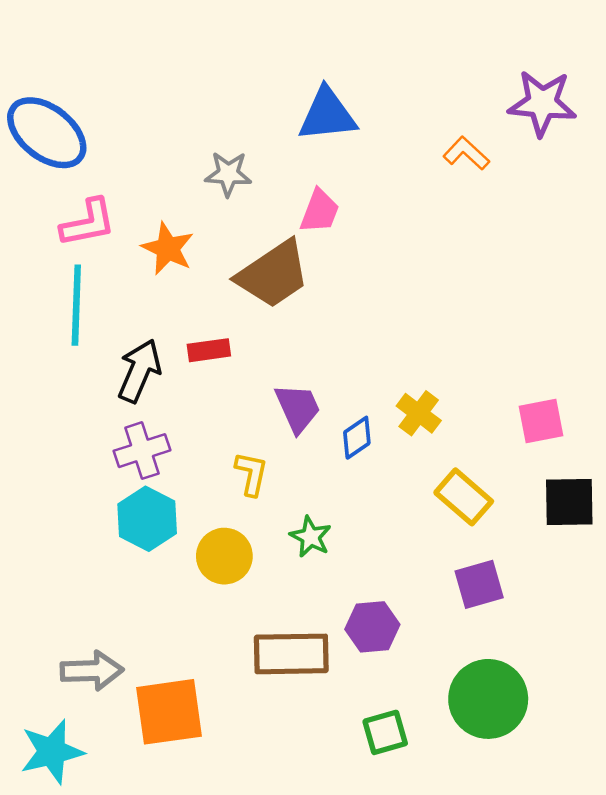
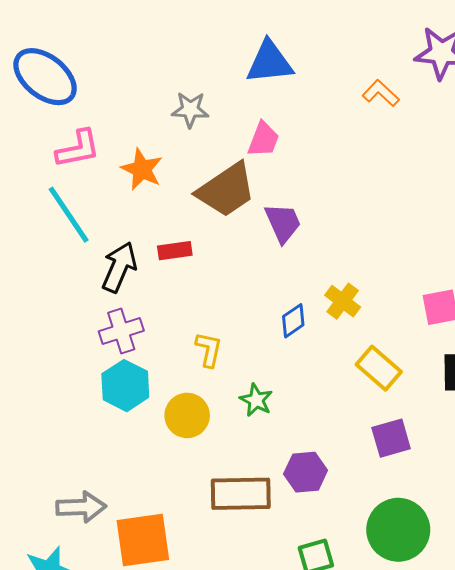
cyan line: (76, 305) -> (69, 215), turned -36
purple trapezoid: (298, 408) -> (283, 223), moved

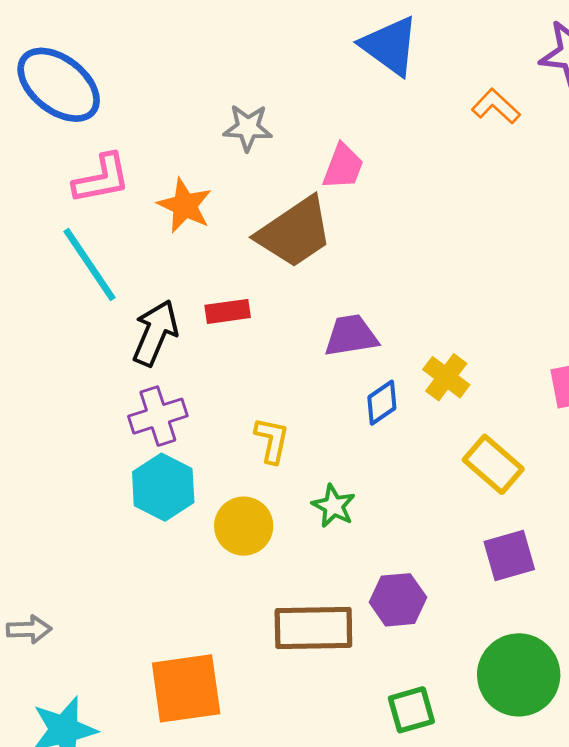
blue triangle: (270, 62) -> (390, 46), moved, turned 42
purple trapezoid: (283, 223) -> (351, 336), moved, turned -75
gray arrow: (81, 507) -> (29, 629), moved, size x0.7

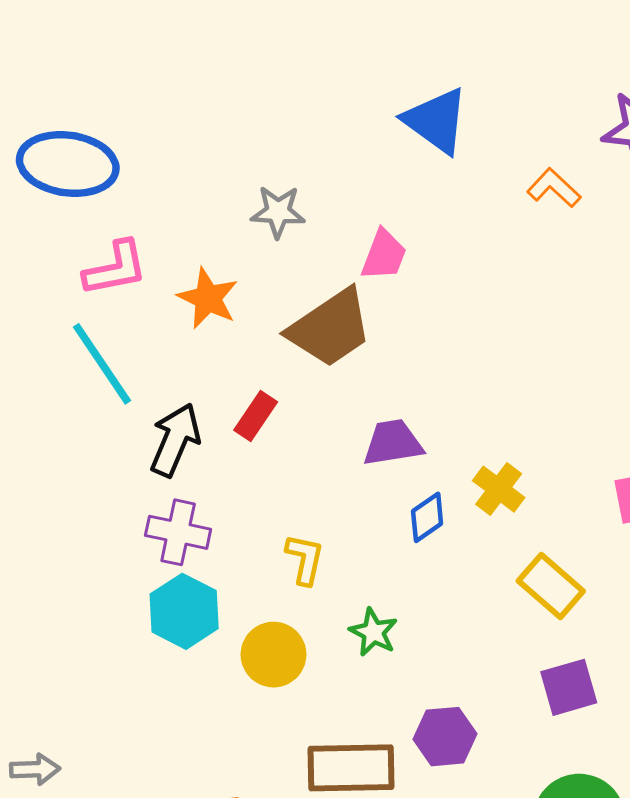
blue ellipse: (59, 85) -> (68, 164), turned -30
red rectangle: (228, 311) -> (256, 416), turned -48
purple cross: (158, 416) -> (178, 532), turned 30

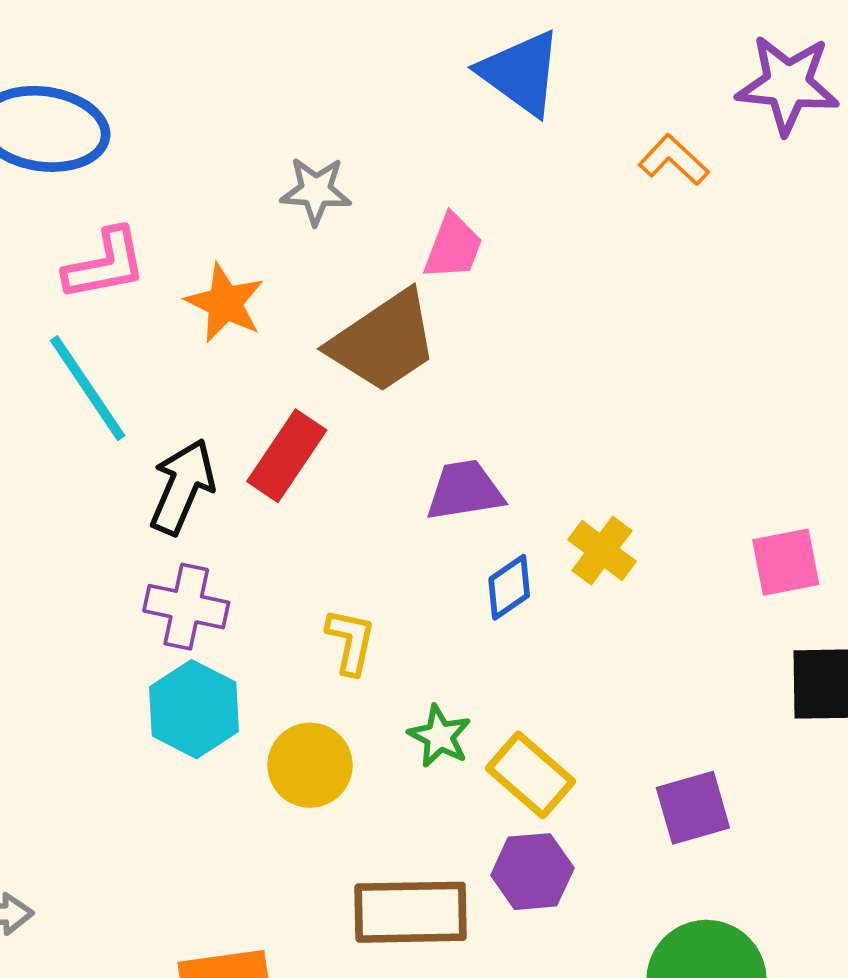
red rectangle: (256, 416) -> (287, 456), size x1.4
yellow rectangle: (551, 586) -> (530, 775), moved

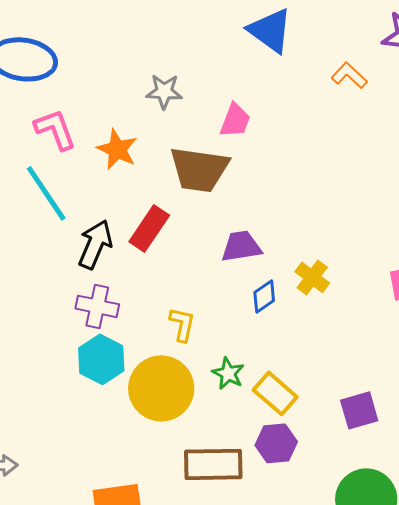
pink L-shape: (105, 264) -> (55, 129), turned -99
brown trapezoid: (383, 342) -> (199, 169), turned 42
yellow circle: (310, 765) -> (161, 388), size x1.5

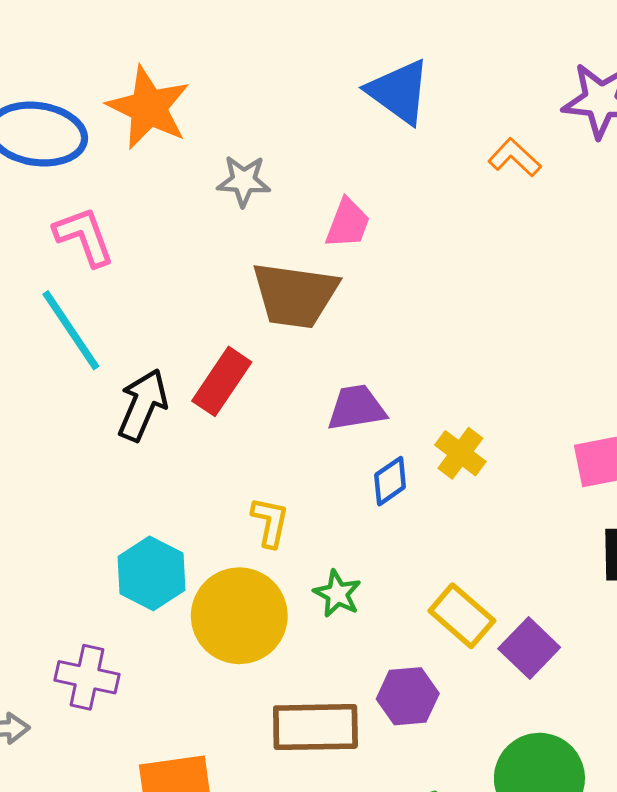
orange star: (117, 149) -> (149, 108), moved, size x1.4
purple cross: (97, 306) -> (87, 677), moved
yellow rectangle: (275, 393) -> (462, 616), moved
purple square: (359, 410) -> (529, 648), turned -30

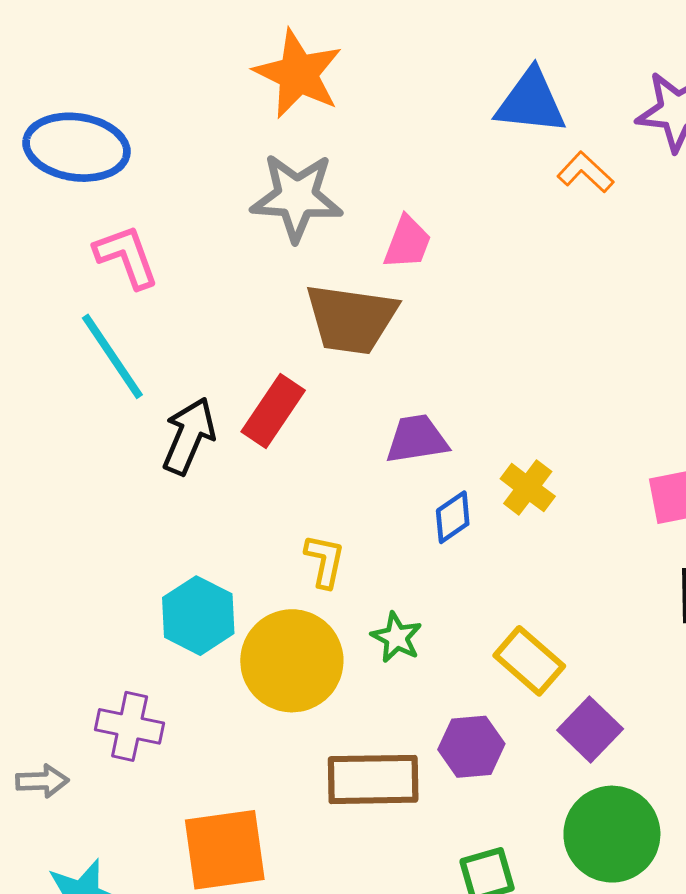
blue triangle: (399, 92) -> (531, 102), moved, turned -30
orange star: (149, 108) -> (298, 74), moved
gray star: (244, 181) -> (297, 197), size x1.6
purple square: (529, 648) -> (590, 729), moved

